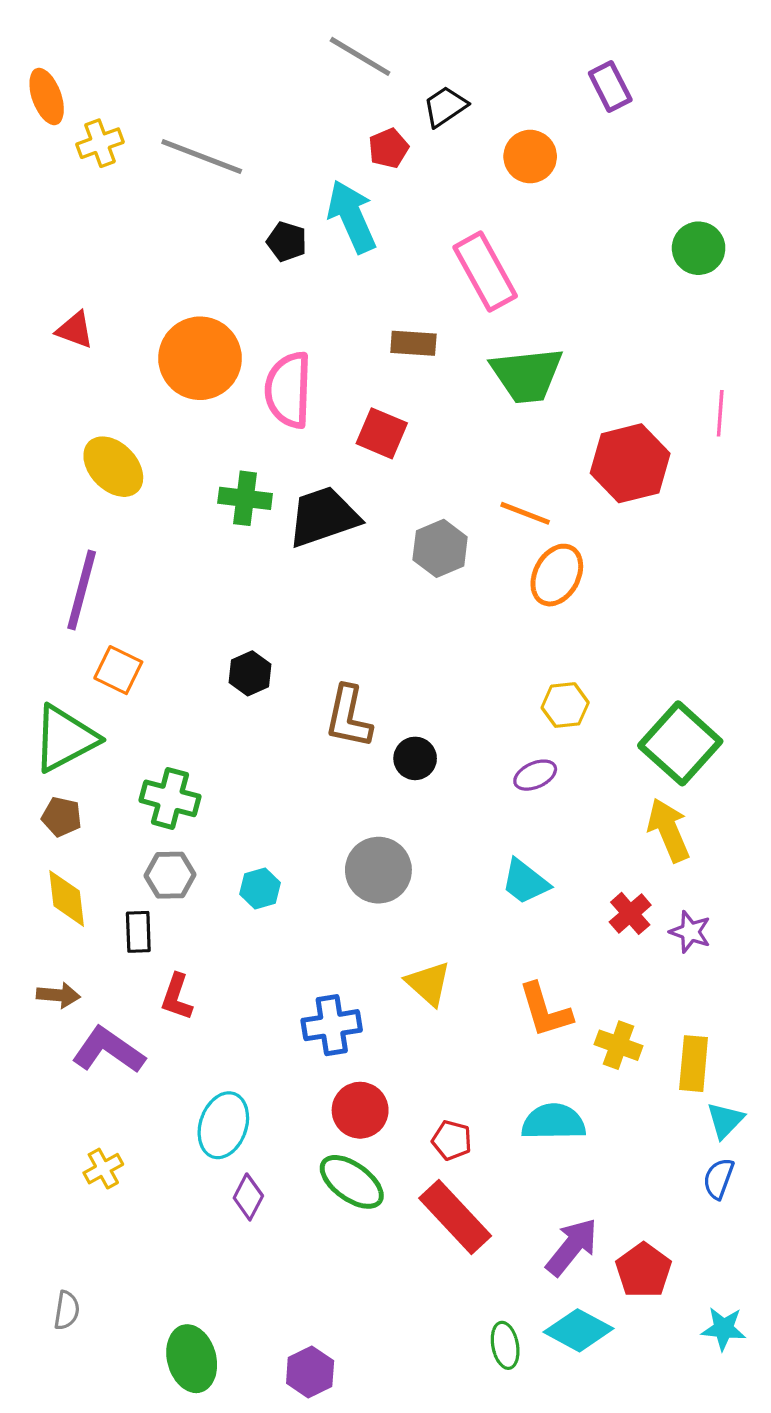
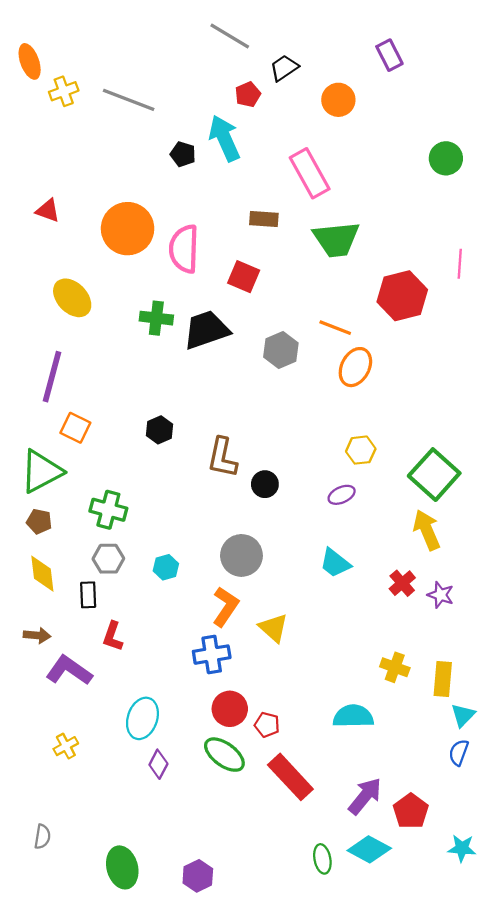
orange L-shape: (545, 1010) -> (226, 607), moved, turned -129
red pentagon: (452, 1140) -> (267, 725), moved

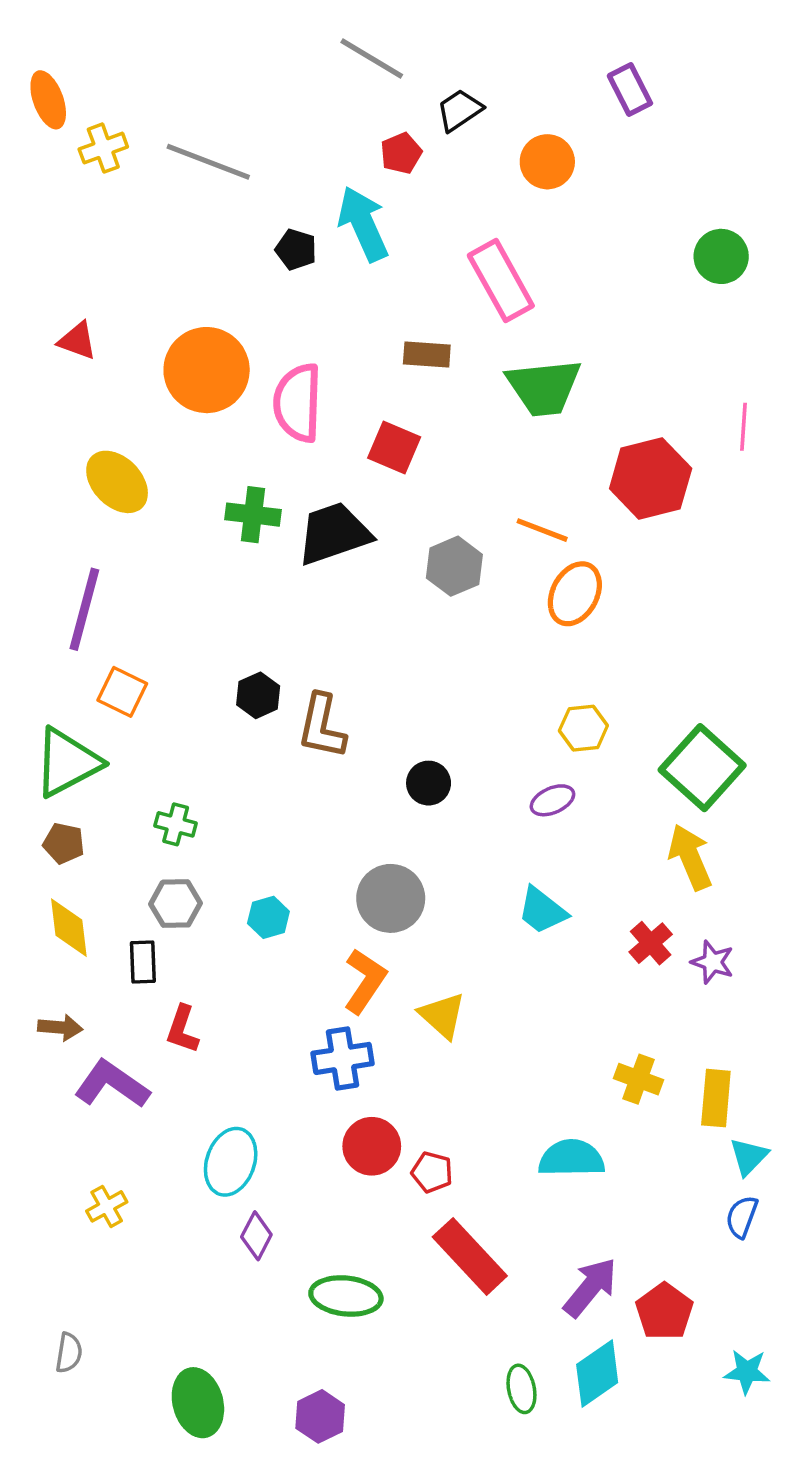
brown L-shape: (222, 458) -> (322, 726), moved
green cross: (108, 510) -> (176, 824), size x0.7
green ellipse: (224, 755) -> (346, 1296), moved, turned -30
cyan diamond: (369, 849) -> (597, 1373), turned -63

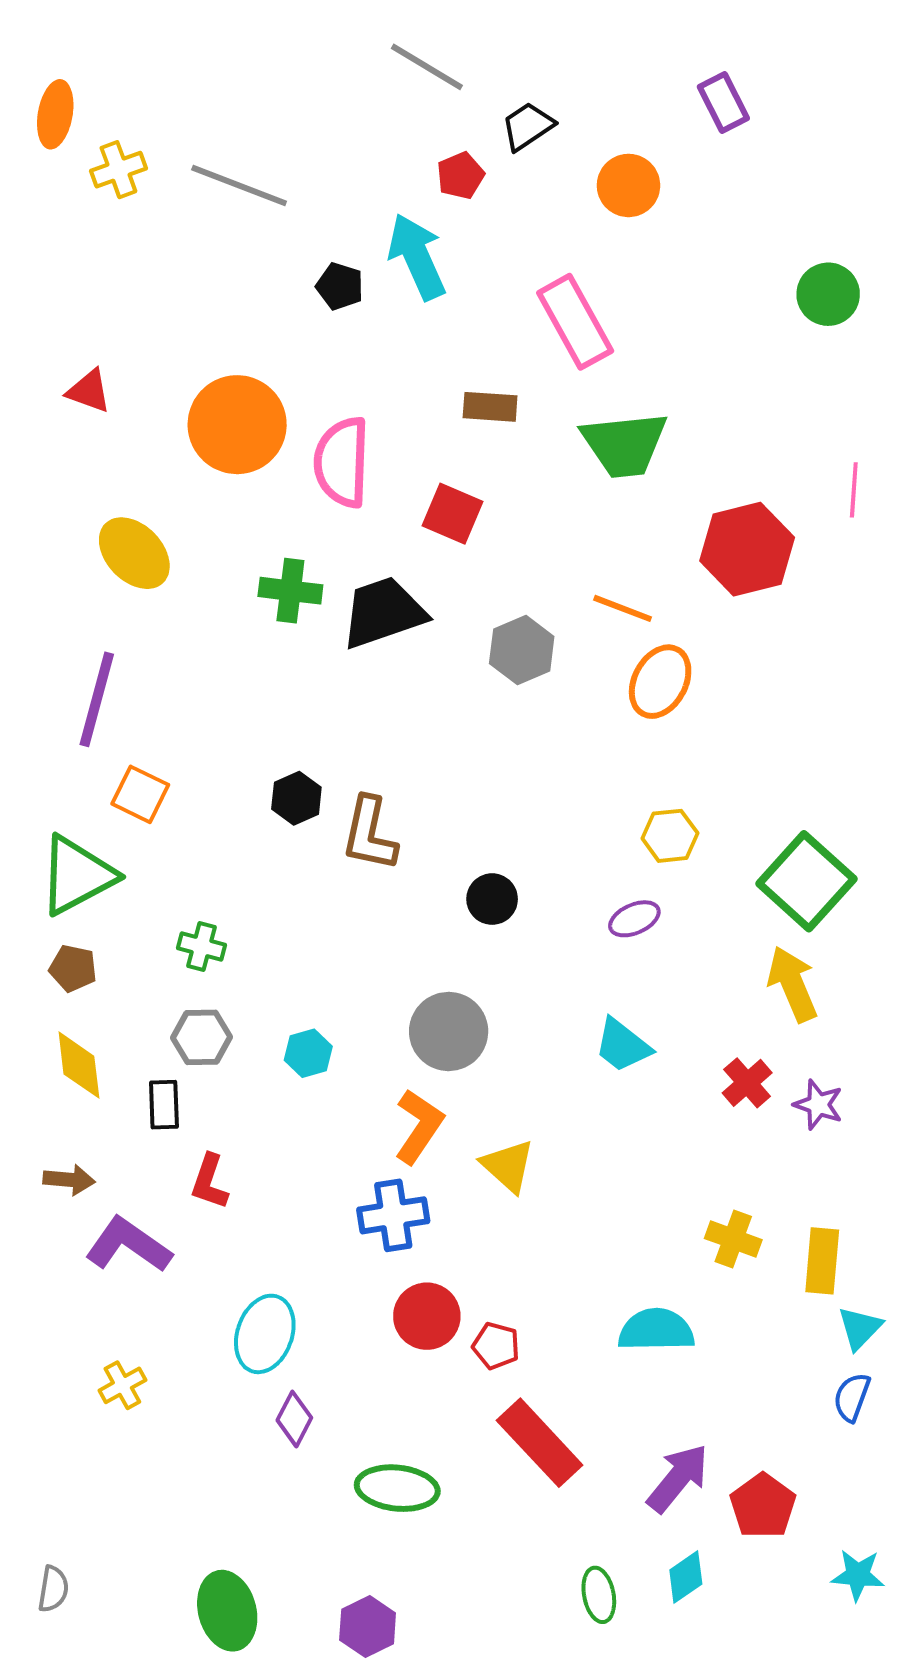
orange ellipse: (48, 100) -> (55, 114), turned 30
gray semicircle: (69, 1353) -> (53, 1589), moved
cyan diamond: (597, 1373) -> (686, 1577), size x0.7

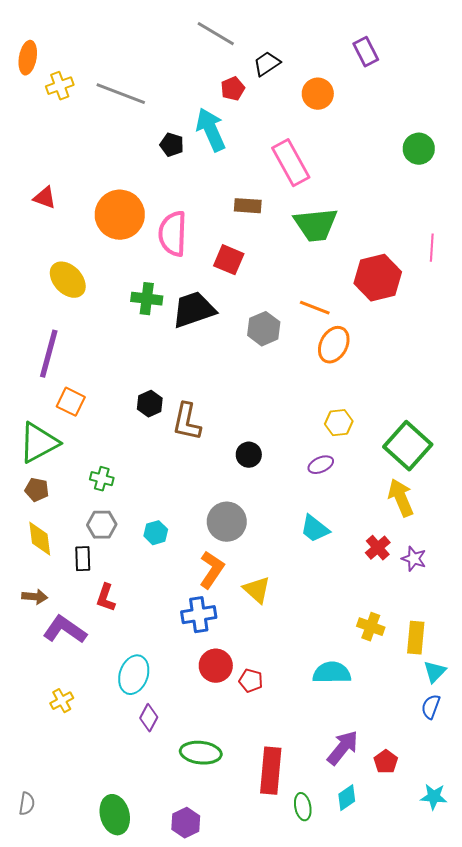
red rectangle: (540, 1443) -> (271, 771), moved, turned 48
red pentagon: (763, 1506) -> (386, 762), size x0.7

